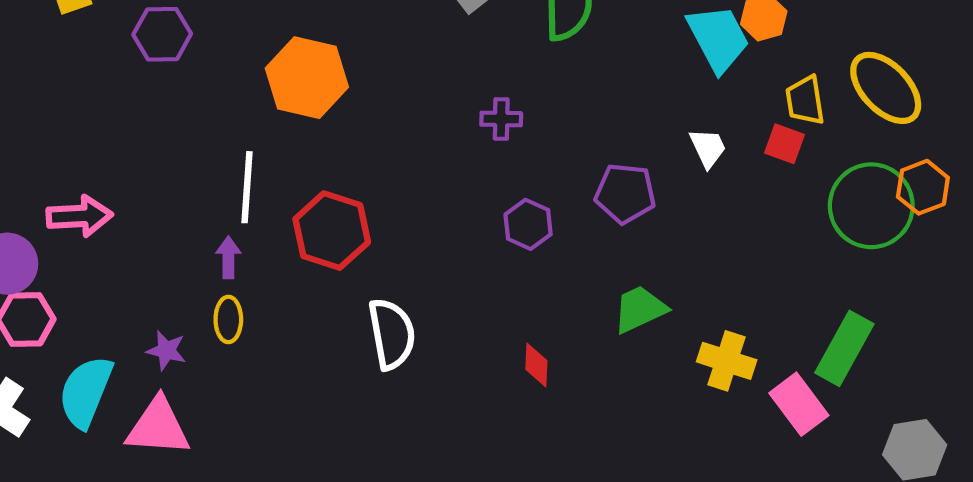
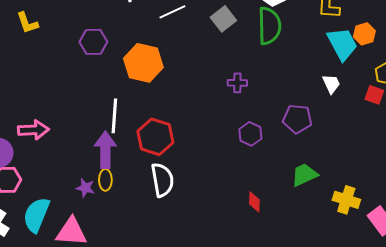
purple hexagon: (162, 34) -> (93, 42), moved
white trapezoid: (708, 148) -> (331, 84), moved
purple arrow: (228, 257) -> (105, 150), size x1.8
white semicircle: (392, 334) -> (162, 180), moved
purple star: (166, 350) -> (85, 188), moved

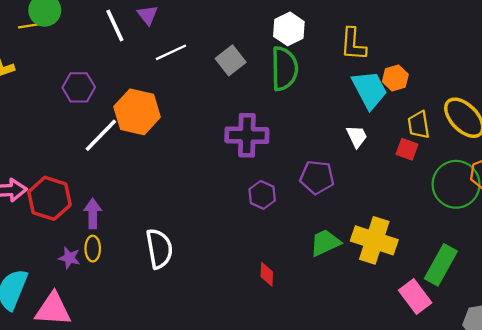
purple cross: (237, 83) -> (247, 135), size x1.8
white line: (114, 116) -> (101, 135), moved, turned 40
red hexagon: (155, 137) -> (49, 198), moved
purple arrow: (105, 150) -> (93, 214), size x0.7
yellow cross: (346, 200) -> (374, 240), moved, size x1.4

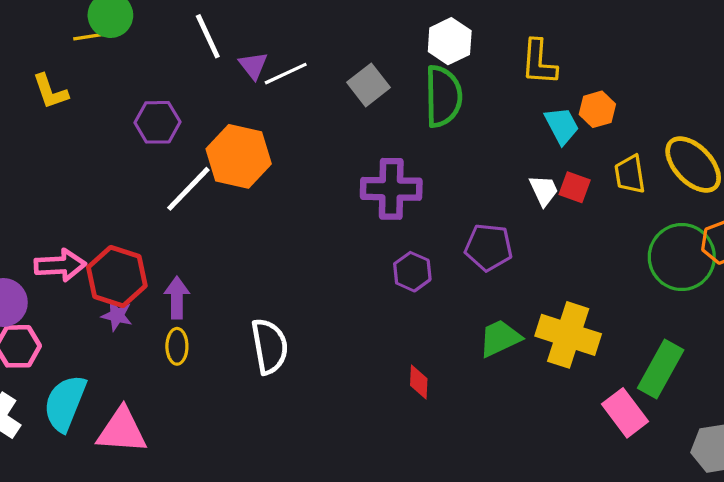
purple triangle: (148, 15) -> (253, 65), moved
cyan trapezoid: (370, 90) -> (562, 126), size x0.7
red square: (407, 149) -> (575, 187), moved
purple star: (69, 258) -> (117, 315), moved

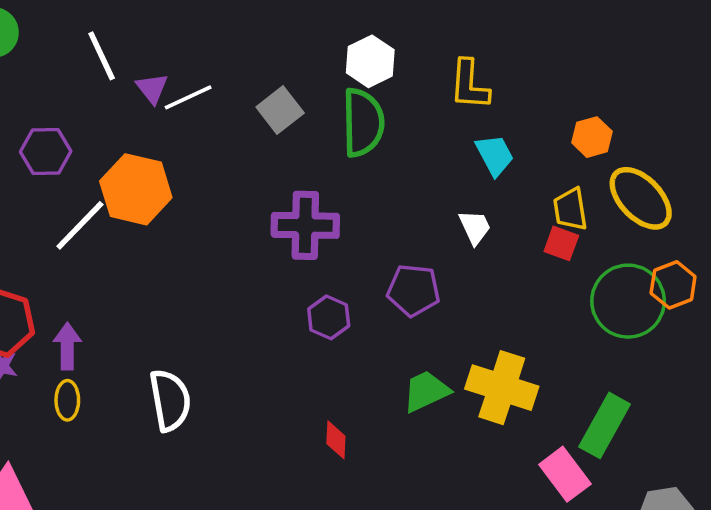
orange hexagon: (597, 109) -> (592, 137), moved
red square: (575, 187) -> (561, 243), moved

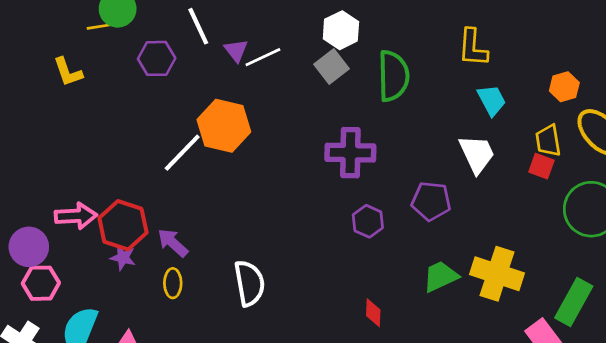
white hexagon: (370, 61) -> (341, 30), moved
purple hexagon: (46, 151) -> (157, 58), moved
white trapezoid: (475, 227) -> (477, 154), size x1.5
purple arrow: (67, 346) -> (173, 243), turned -48

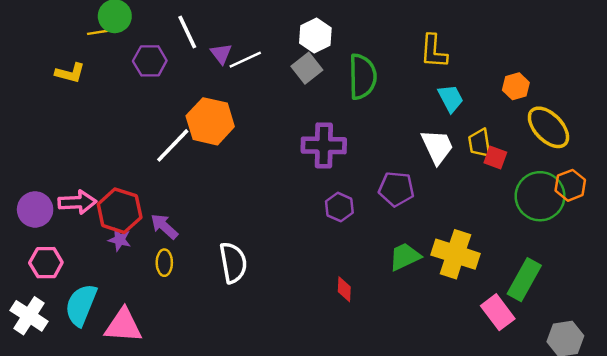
yellow L-shape: (68, 72) -> (70, 73), turned -56
yellow trapezoid: (548, 141) -> (480, 143), moved
purple circle: (29, 247) -> (35, 209), moved

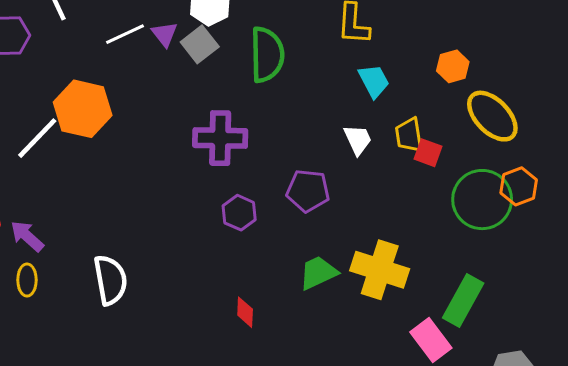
purple triangle: (221, 54) -> (165, 34), moved
white trapezoid: (437, 147) -> (358, 140), size x0.7

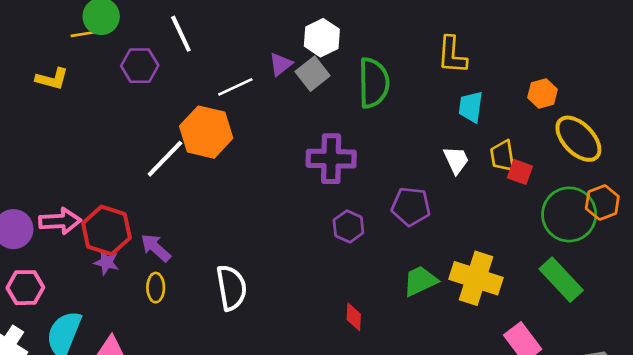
white line: (125, 34) -> (235, 87), moved
purple triangle: (165, 34) -> (281, 64), turned 30
cyan trapezoid: (374, 81) -> (471, 107), turned -144
green rectangle: (463, 300) -> (561, 280), moved, turned -72

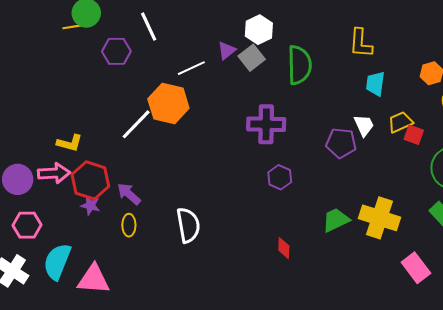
yellow L-shape: (52, 79) -> (70, 143), moved
yellow trapezoid: (503, 156) -> (400, 122), turned 75
purple pentagon: (411, 207) -> (341, 143), moved

